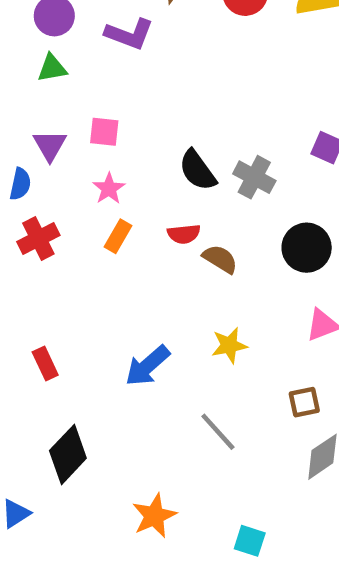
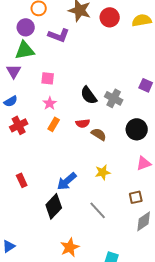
green triangle: (52, 68) -> (25, 50), size x1.5
purple triangle: (50, 145) -> (14, 71), moved
blue semicircle: (20, 184) -> (11, 101), turned 48
black diamond: (68, 454) -> (54, 206), moved

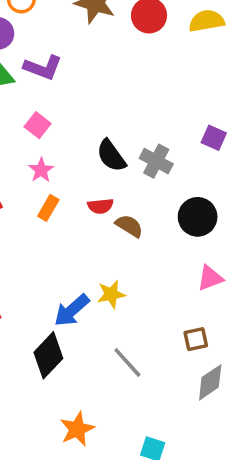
purple L-shape: (59, 35) -> (43, 68), moved
pink square: (48, 78) -> (38, 125), turned 32
yellow star: (103, 172) -> (111, 294), moved

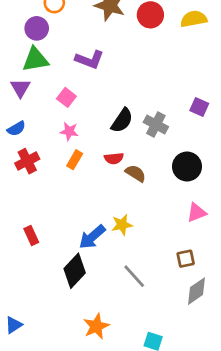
purple L-shape: (43, 68) -> (89, 60), moved
black semicircle: (111, 156) -> (122, 120), turned -110
pink star: (41, 170) -> (69, 131), turned -30

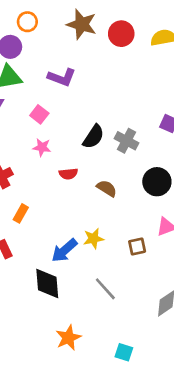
red semicircle: (114, 158) -> (68, 174), moved
orange rectangle: (75, 160) -> (21, 213), moved
brown square: (186, 259) -> (137, 246), moved
black diamond: (75, 271) -> (47, 284), turned -48

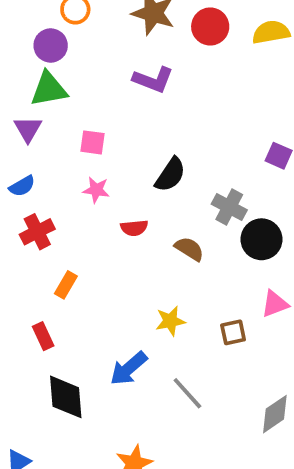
purple L-shape: (62, 77) -> (153, 80), moved
pink square: (39, 114) -> (92, 142), turned -30
gray cross: (127, 141) -> (229, 207), moved
blue arrow: (64, 250) -> (129, 368), moved
black diamond: (47, 284) -> (66, 397), moved

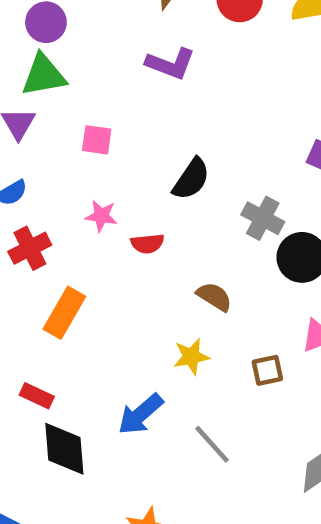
pink star: (96, 190) -> (101, 216), moved
brown semicircle: (189, 249) -> (214, 297), moved
orange rectangle: (66, 285) -> (64, 313), size x1.5
red rectangle: (43, 336) -> (37, 396), moved, turned -40

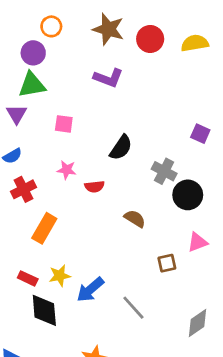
yellow star: (191, 357) -> (60, 276), moved

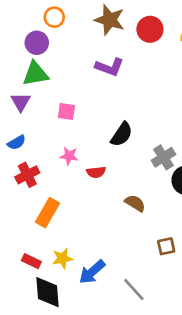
gray cross: (164, 171) -> (163, 157), turned 30

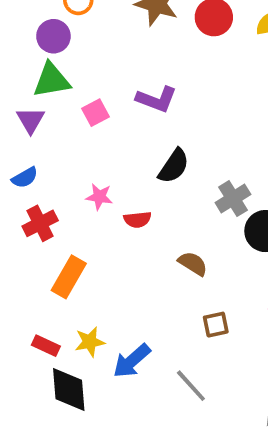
purple L-shape: (110, 67) -> (157, 99), moved
pink square: (66, 111) -> (95, 113), moved, turned -36
brown square: (166, 246) -> (216, 325), moved

